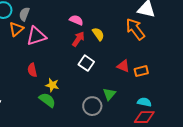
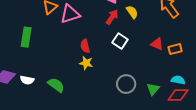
red semicircle: (32, 70) -> (85, 46), moved
green triangle: (109, 94) -> (153, 89), moved
green semicircle: (47, 100) -> (56, 85), moved

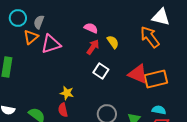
red triangle: (157, 44) -> (138, 74), size x1.5
red semicircle: (85, 46) -> (63, 110), moved
orange rectangle: (175, 49) -> (156, 79), size x1.6

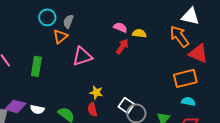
yellow semicircle: (113, 42) -> (139, 33), moved, turned -48
pink triangle: (51, 44) -> (82, 56), moved
white square: (101, 71) -> (126, 105), moved
red triangle: (138, 74) -> (198, 53), moved
cyan semicircle: (159, 110) -> (188, 101), moved

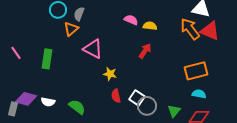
red arrow: (122, 46) -> (145, 51), moved
red triangle: (198, 53) -> (210, 31), moved
pink triangle: (82, 56) -> (93, 49), turned 45
yellow star: (96, 92) -> (110, 74), moved
red semicircle: (92, 109) -> (116, 96), moved

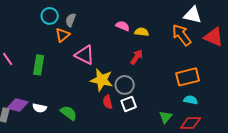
red triangle: (210, 31) -> (214, 37), moved
yellow star: (110, 74) -> (102, 80), size x1.6
white square: (137, 98) -> (129, 104), turned 35
gray circle: (147, 106) -> (125, 85), moved

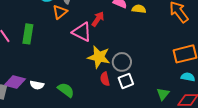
red arrow: (137, 57) -> (98, 19), moved
green rectangle: (39, 65) -> (28, 34), moved

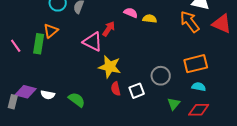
orange triangle: (60, 12) -> (51, 31), moved
gray circle: (122, 62) -> (161, 76), moved

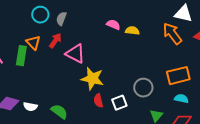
red arrow: (109, 29) -> (55, 41), moved
orange triangle: (51, 31) -> (33, 43), turned -35

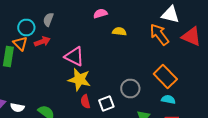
cyan circle: (40, 15) -> (26, 28), moved
pink semicircle: (113, 25) -> (100, 14), moved, turned -40
red arrow: (55, 41) -> (42, 42), turned 35
pink triangle: (75, 54) -> (74, 56), moved
orange rectangle: (178, 76) -> (165, 76), turned 60

